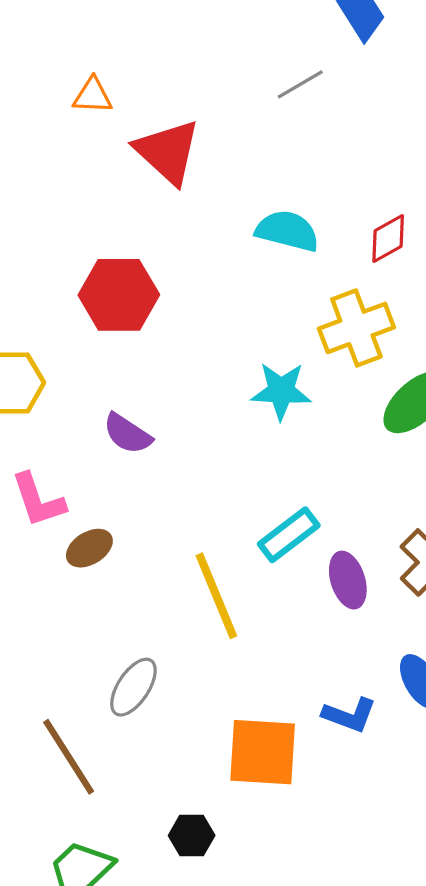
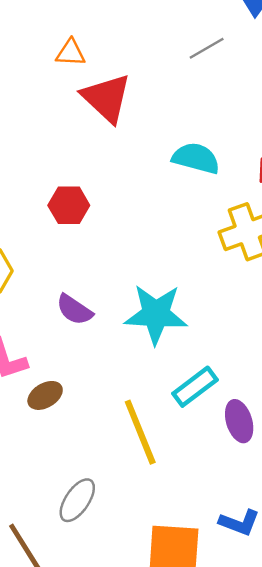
orange triangle: (93, 96) -> (71, 53), moved
red hexagon: (119, 295) -> (69, 205), size x0.7
cyan star: (281, 391) -> (156, 314), moved, size x1.4

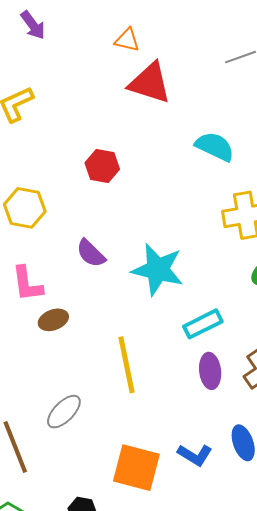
red triangle: (106, 98) -> (150, 83), turned -36
cyan rectangle: (195, 387) -> (203, 324), moved

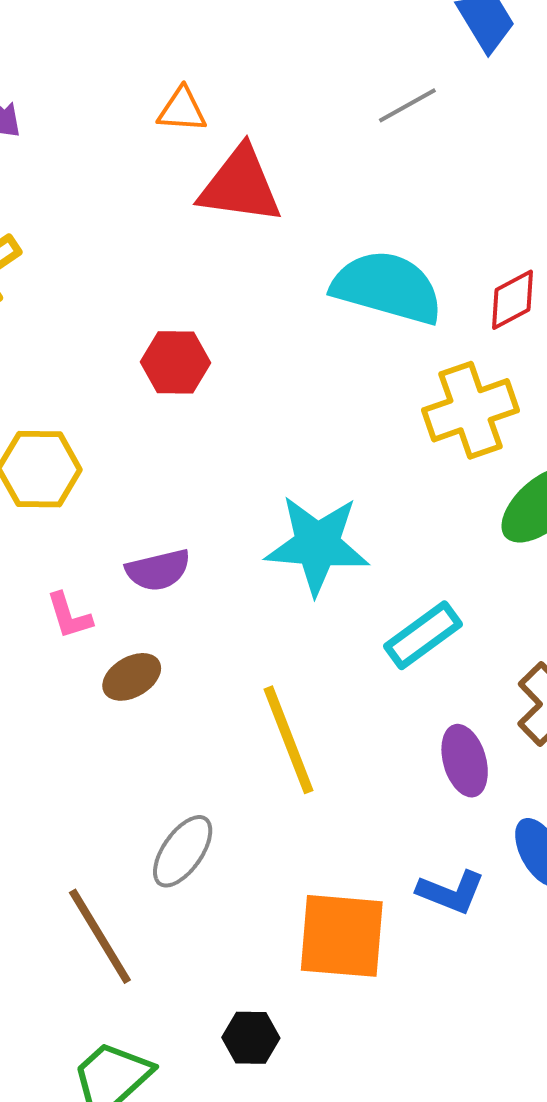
cyan semicircle: (215, 147) -> (387, 287), size x1.4
purple semicircle: (91, 253) -> (158, 570), moved, turned -48
pink L-shape: (27, 284) -> (69, 616), size x0.7
purple ellipse: (210, 371) -> (465, 761), moved

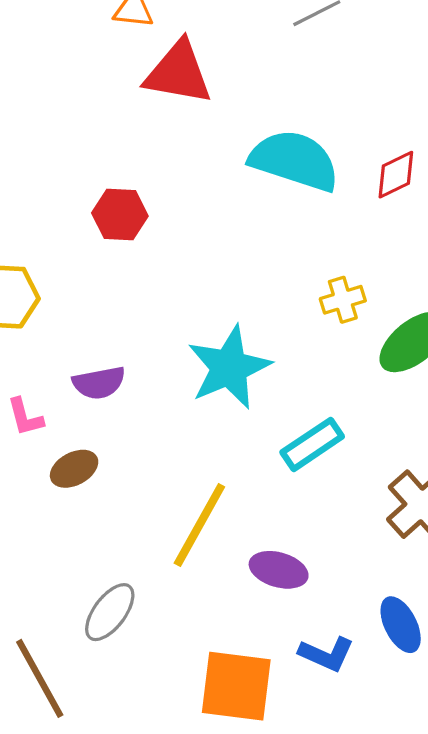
yellow cross: (471, 410) -> (343, 300), moved, size x0.6
cyan star: (317, 545) -> (229, 367), turned -30
yellow line: (288, 740) -> (199, 525), turned 48
purple ellipse: (465, 761) -> (279, 570), moved, turned -60

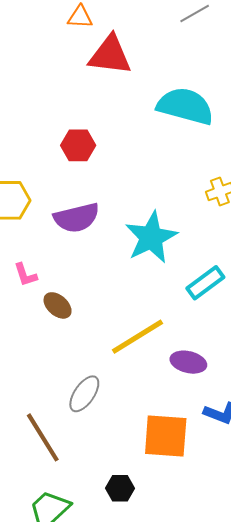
purple semicircle: (99, 383) -> (77, 218), moved, size x1.4
brown ellipse: (74, 469) -> (58, 305), turned 72
yellow line: (199, 525) -> (138, 337), turned 32

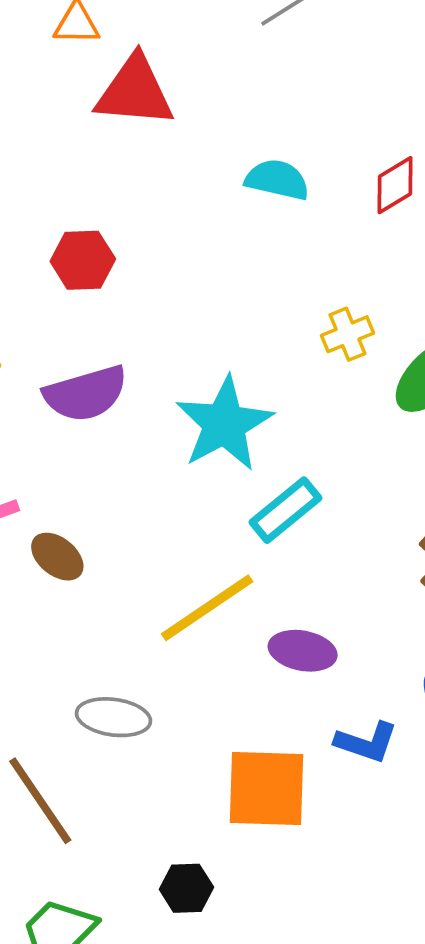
cyan semicircle: (185, 106) -> (277, 180), size x0.6
cyan rectangle: (205, 283) -> (285, 510), moved
gray ellipse: (84, 394) -> (113, 717), turned 66

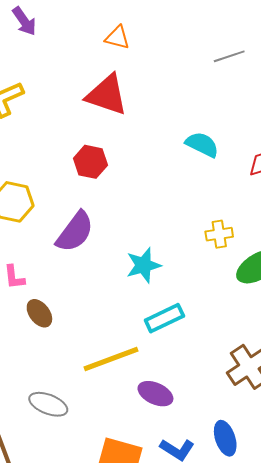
red triangle: (135, 91) -> (107, 95), moved
purple semicircle: (86, 394) -> (75, 232), turned -51
cyan star: (224, 424) -> (143, 265), size x0.7

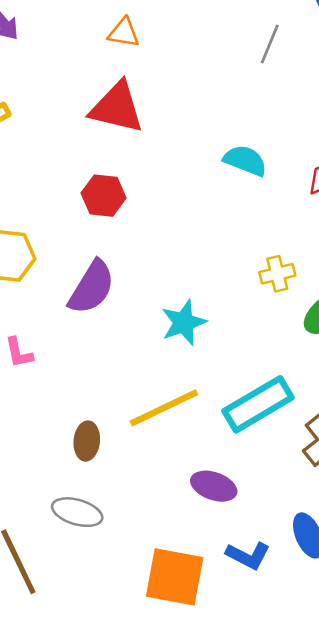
gray line: (229, 56) -> (270, 44), turned -44
brown ellipse: (39, 313) -> (87, 441), moved, turned 48
cyan rectangle: (164, 318) -> (258, 404), moved, size x1.4
yellow line: (111, 359) -> (164, 408), moved

